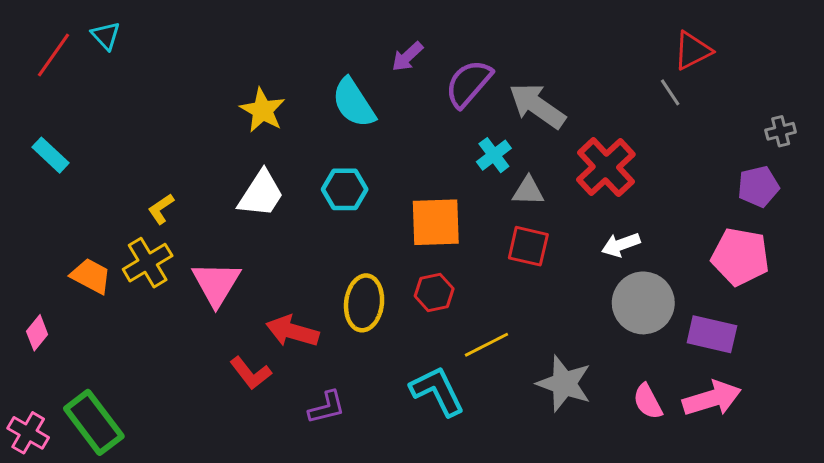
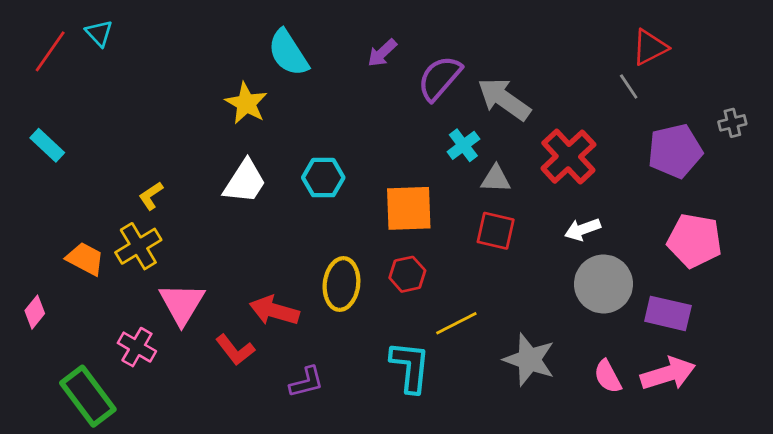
cyan semicircle: (354, 103) -> (288, 53), moved
purple pentagon: (758, 186) -> (675, 151), moved, size x1.4
pink triangle: (216, 284) -> (182, 304), moved
cyan L-shape: (437, 391) -> (410, 367), turned 32
pink cross: (28, 433) -> (137, 347), moved

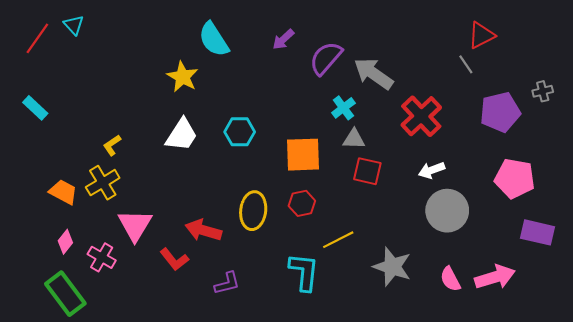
gray triangle: (496, 179) -> (354, 139), moved
pink diamond: (35, 312) -> (65, 242), moved
purple rectangle: (668, 313) -> (537, 232), moved

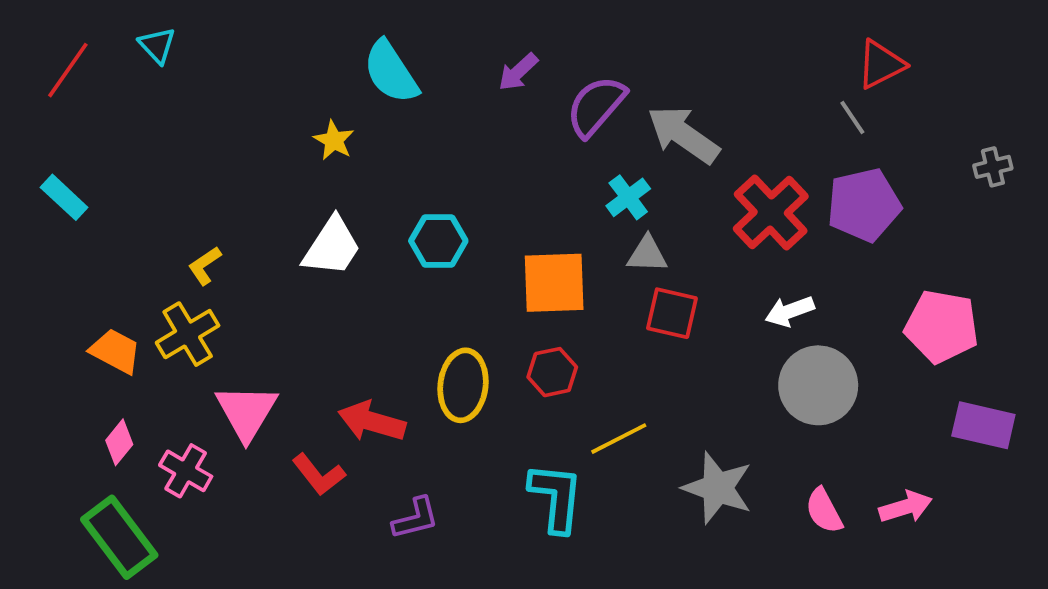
cyan triangle: (74, 25) -> (157, 45), moved
yellow star: (183, 77) -> (334, 140), size x0.7
purple pentagon: (500, 112) -> (864, 205), moved
pink arrow: (495, 277) -> (906, 507), size x0.7

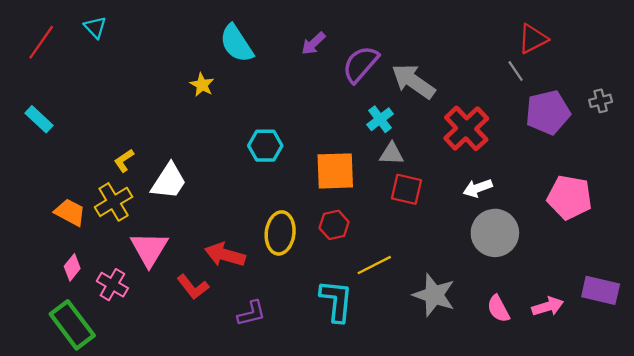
purple pentagon: (864, 205) -> (548, 112), moved
white trapezoid: (332, 247) -> (169, 181), moved
purple rectangle: (983, 425) -> (601, 290), moved

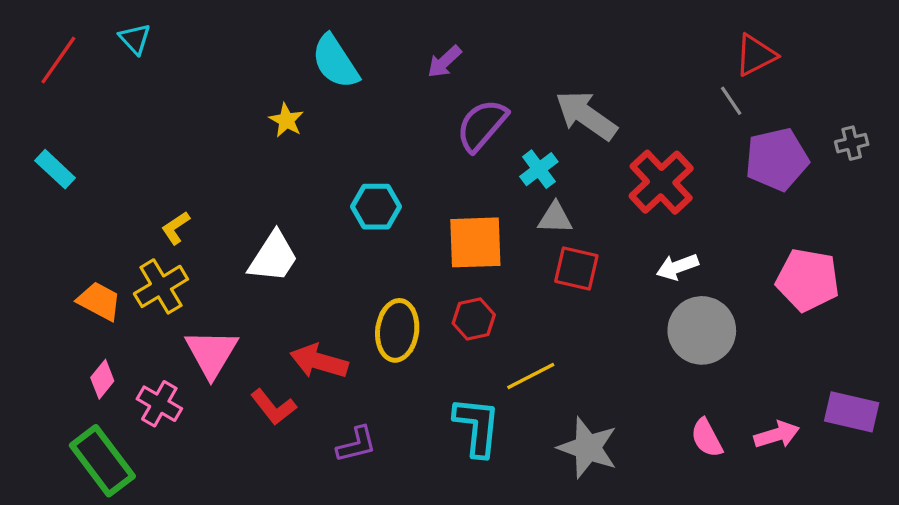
purple semicircle: (361, 64) -> (482, 125), moved
white trapezoid: (169, 181) -> (273, 257), moved
gray star: (434, 295) -> (588, 448), moved

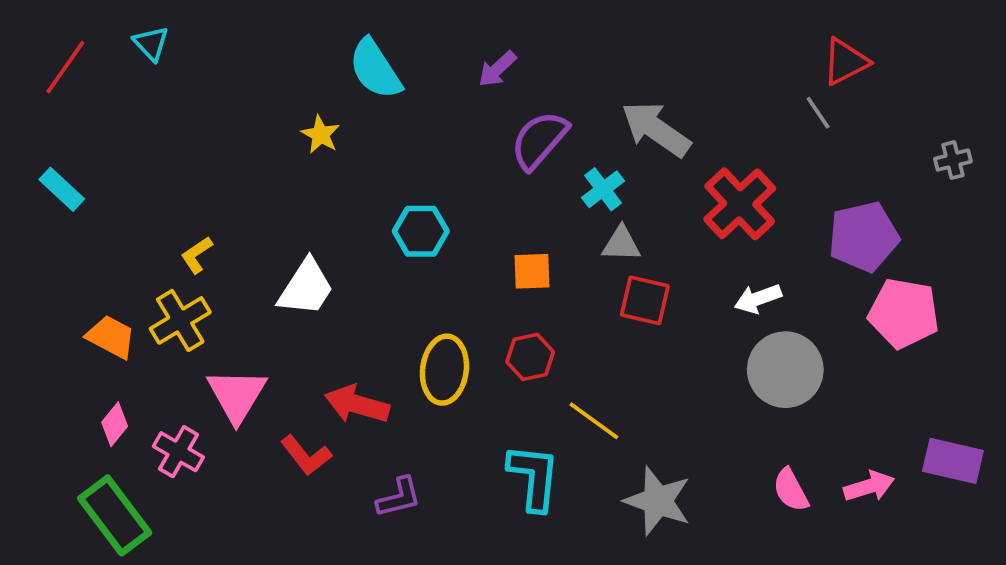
purple pentagon: (777, 159) -> (864, 237), moved
orange square: (475, 242) -> (532, 271), size x0.6
yellow line: (531, 376) -> (594, 421), turned 63

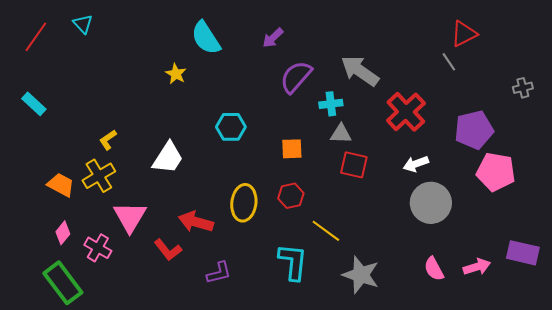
cyan cross: (603, 189) -> (331, 104), turned 30

